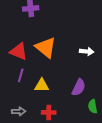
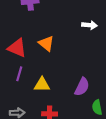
orange triangle: (46, 47) -> (46, 44), size x0.7
white arrow: (87, 51) -> (90, 25), moved

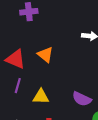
purple semicircle: (82, 87) -> (82, 99), turned 90

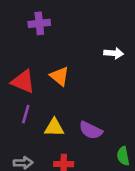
purple semicircle: (82, 99) -> (91, 130), moved

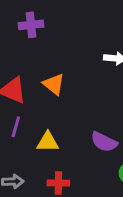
purple semicircle: (91, 130) -> (104, 142), moved

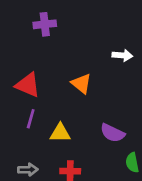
orange triangle: (54, 84) -> (81, 84), moved

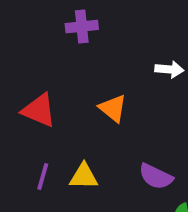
purple cross: (45, 24) -> (82, 27), moved
purple line: (31, 119) -> (43, 176), moved

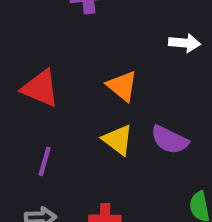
yellow triangle: (84, 176) -> (118, 140), moved, turned 36
purple semicircle: (156, 176) -> (169, 140), moved

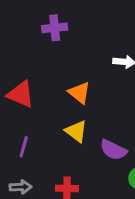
purple semicircle: (169, 140) -> (113, 150), moved

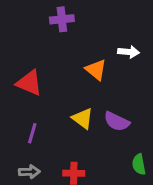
orange triangle: (79, 93) -> (96, 70), moved
purple semicircle: (113, 150) -> (117, 121), moved

